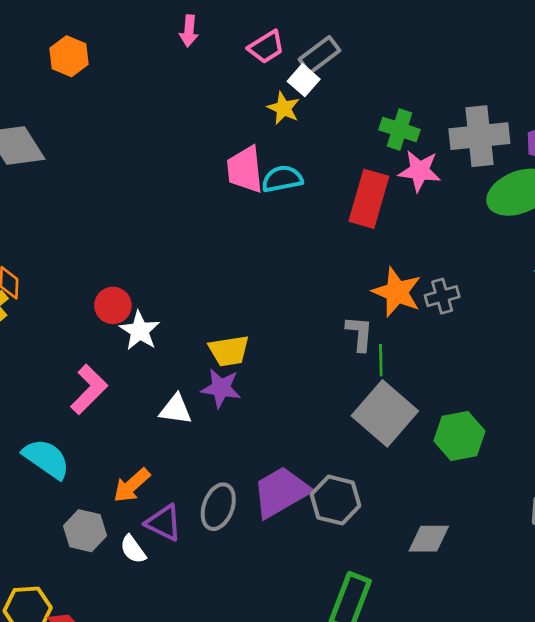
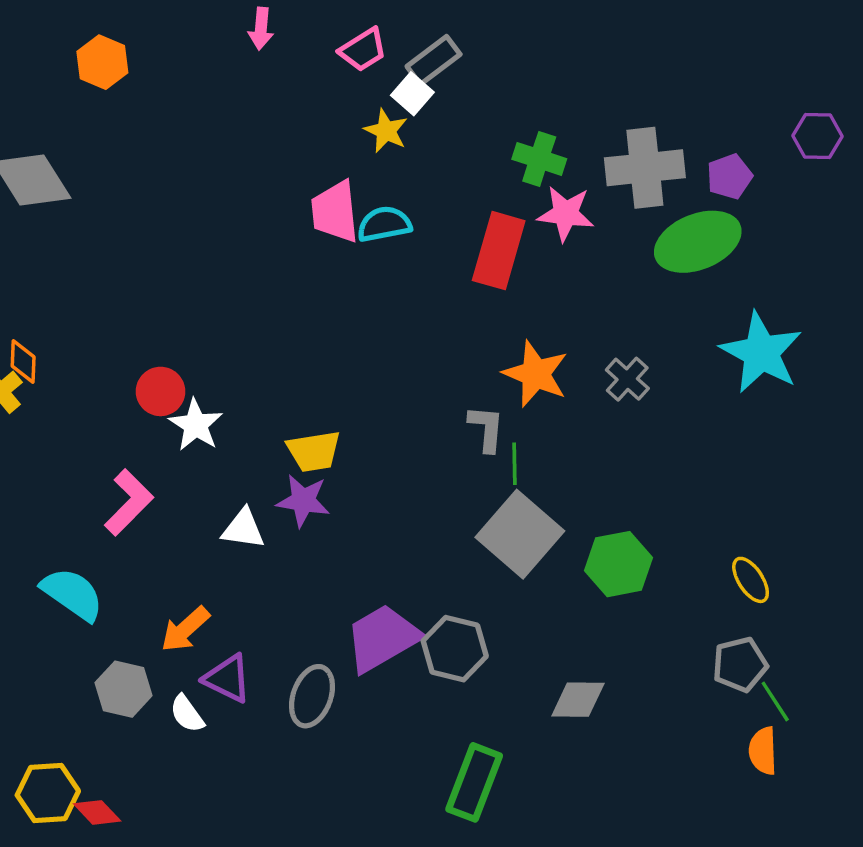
gray cross: (442, 296) -> (627, 379), moved, turned -32
gray ellipse: (218, 507) -> (312, 696), moved

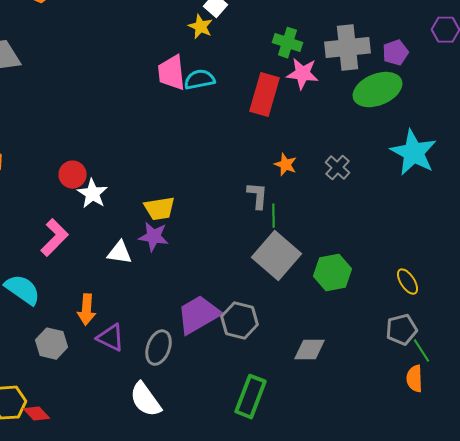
orange star: (536, 374) -> (286, 165), size x0.6
orange arrow: (185, 629) -> (86, 310), turned -44
white semicircle: (187, 714) -> (146, 400), moved, size x1.6

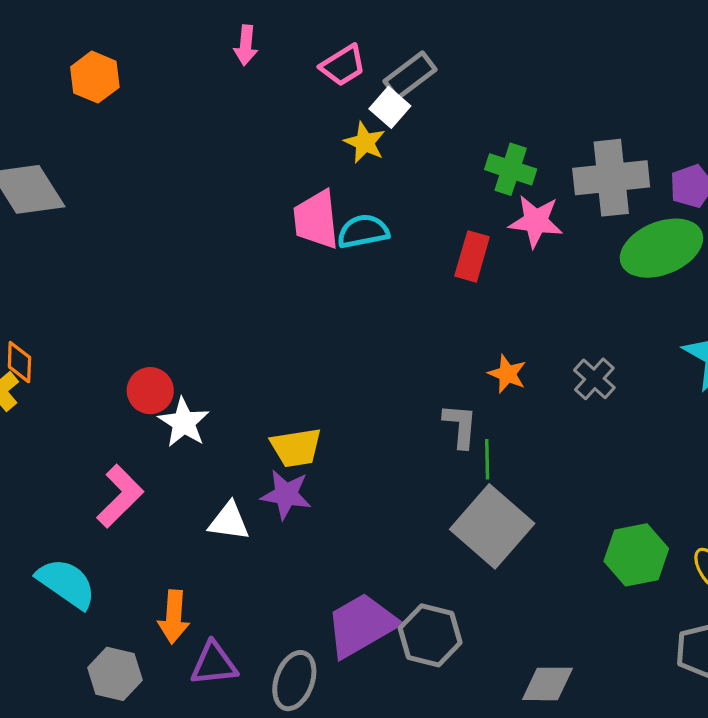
red rectangle: (264, 95) -> (472, 256), size x0.7
green hexagon: (332, 273) -> (636, 555), moved
purple triangle: (110, 338) -> (214, 664), turned -32

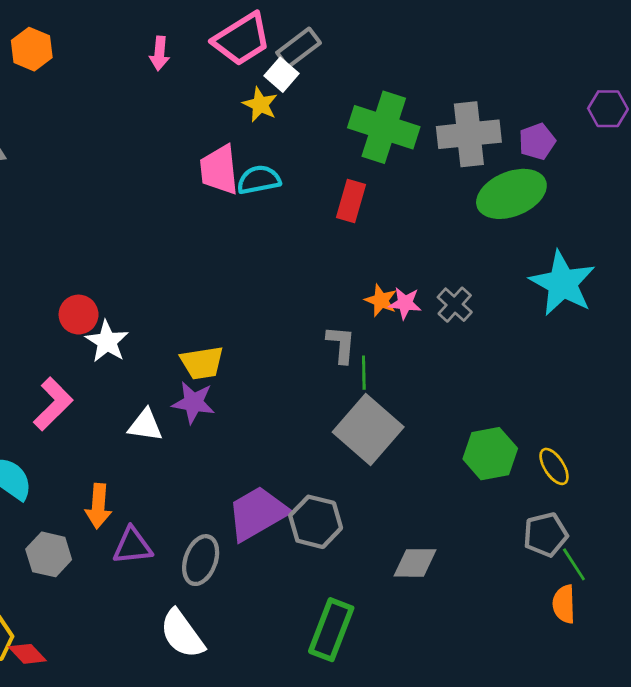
pink arrow: (246, 45) -> (159, 53), moved
pink trapezoid: (343, 65) -> (242, 39), size x1.5
green cross: (511, 169) -> (384, 127), size x1.6
pink star: (536, 221) -> (405, 303), moved, size x0.7

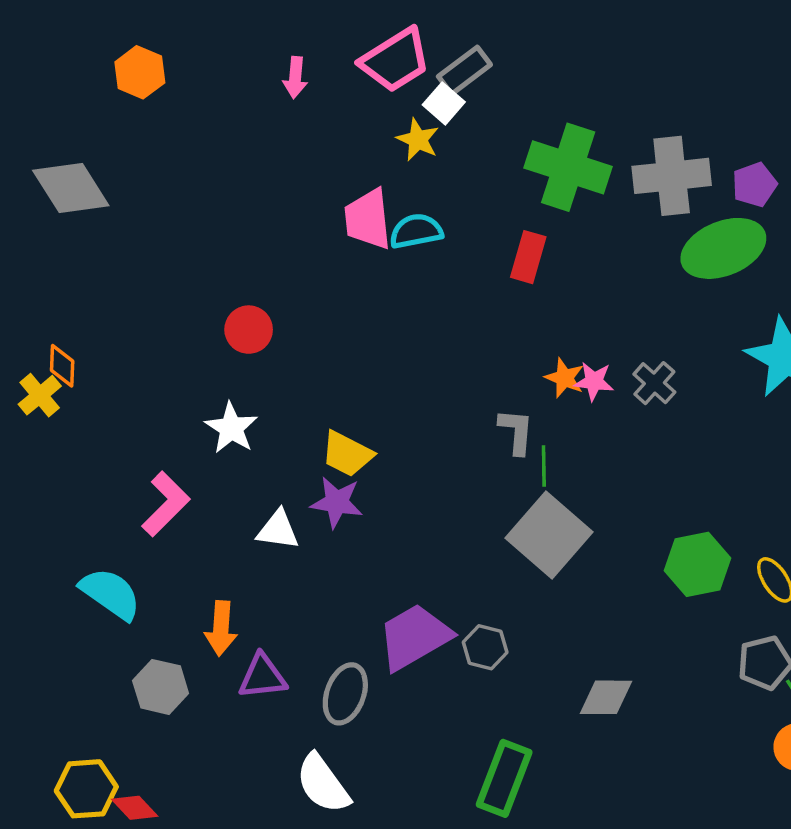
red circle: (79, 315) -> (249, 330), moved
yellow trapezoid: (202, 363) -> (347, 454), turned 36
gray hexagon: (316, 522) -> (485, 647), size x0.7

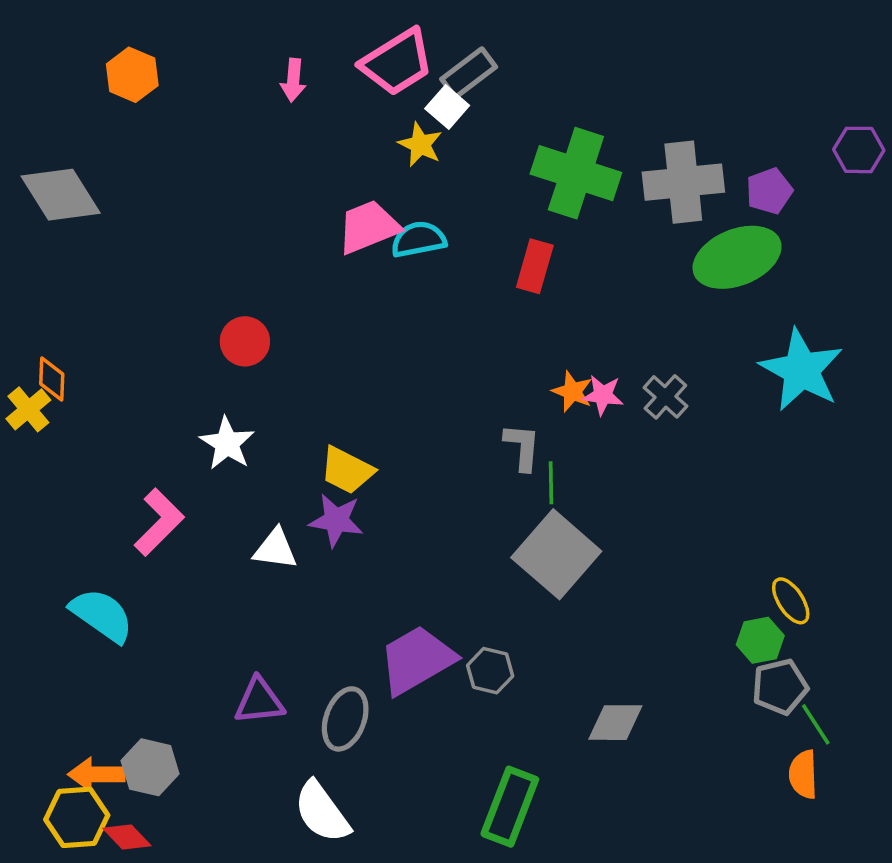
pink trapezoid: (368, 219) -> (368, 227), turned 74
green hexagon: (697, 564) -> (760, 640), moved, size x0.7
orange arrow: (221, 628) -> (96, 774), moved, turned 86
gray hexagon: (161, 687) -> (150, 767), moved

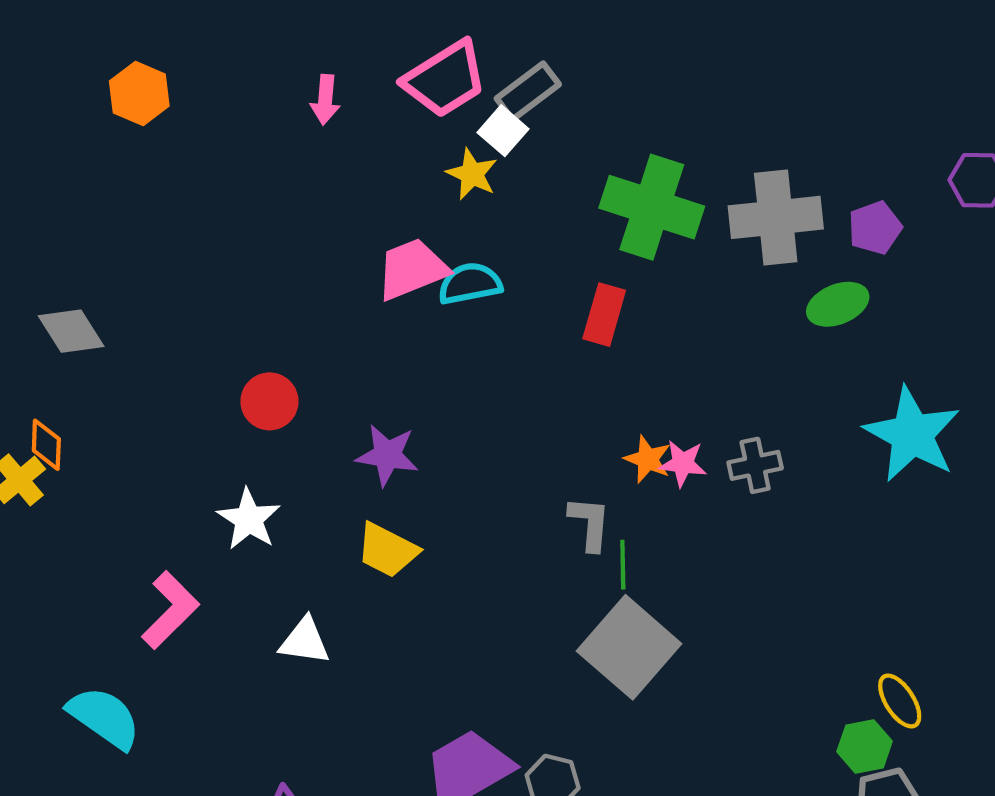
gray diamond: (61, 195) -> (71, 331), moved, size x0.7
green ellipse: (737, 257) -> (838, 304), size x0.6
gray cross: (665, 397) -> (755, 465), turned 36
purple star: (336, 520) -> (387, 455), moved

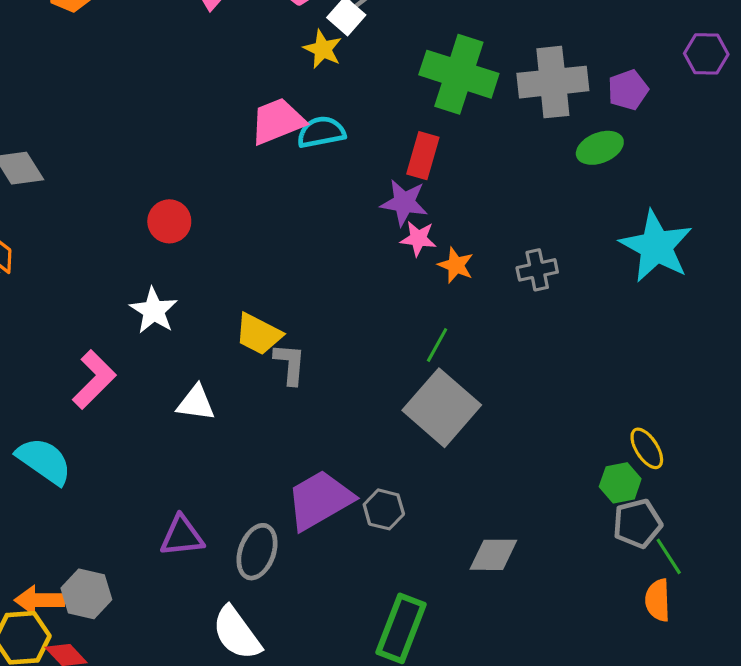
purple star: (387, 455) -> (404, 203), moved
pink star: (683, 463) -> (418, 239), moved
gray L-shape: (590, 523) -> (290, 364), moved
green line: (623, 565) -> (437, 345), turned 30

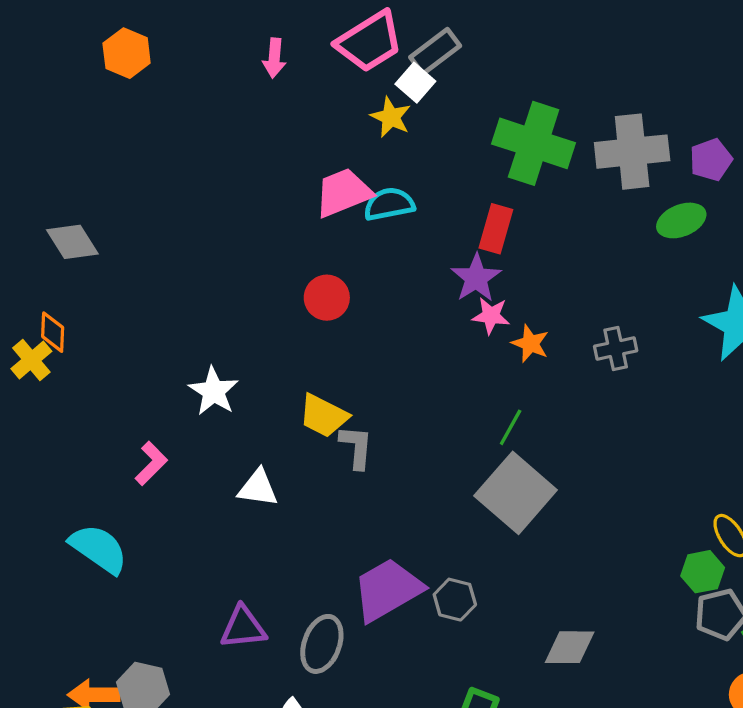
purple star: (404, 203) -> (476, 278), turned 30
red circle: (169, 221) -> (327, 298), moved
pink L-shape: (94, 379) -> (151, 463), size x0.7

